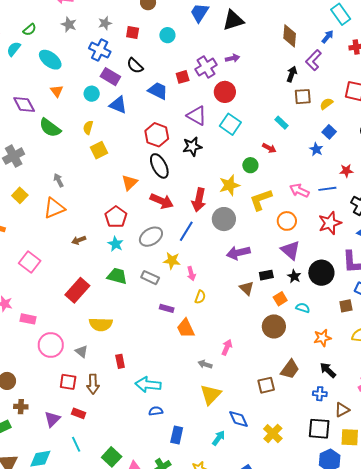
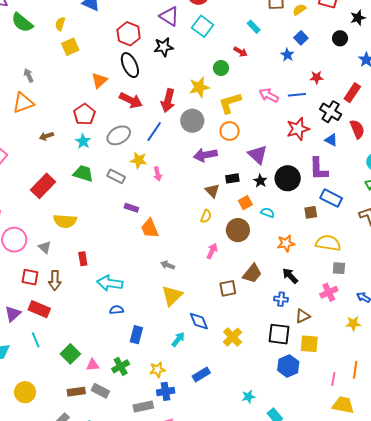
orange circle: (287, 221) -> (230, 131), moved
yellow semicircle: (200, 297) -> (206, 216), moved
pink arrow: (227, 347) -> (212, 251), moved
red rectangle: (79, 413) -> (39, 309), size x1.5

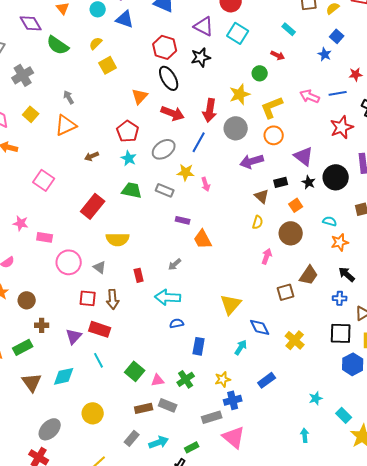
yellow semicircle: (60, 24) -> (96, 43), turned 32
cyan semicircle: (268, 213) -> (330, 221), moved
gray arrow: (168, 265) -> (175, 264), moved, turned -56

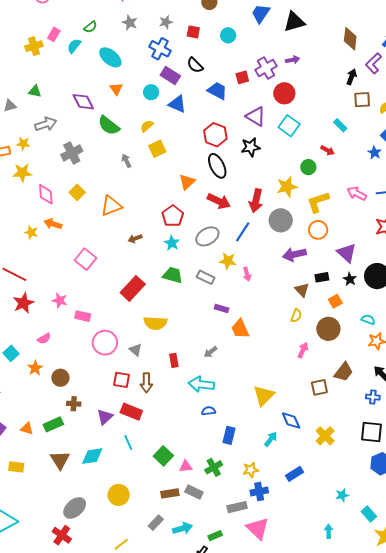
gray arrow: (69, 97) -> (126, 161), moved

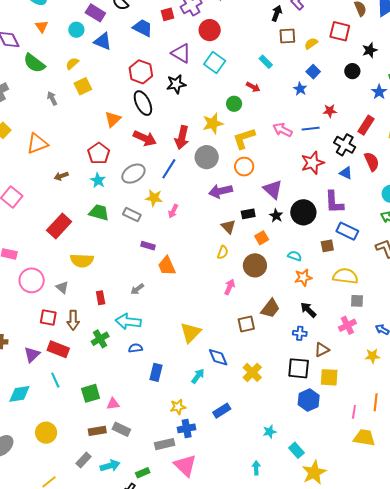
pink arrow: (247, 274) -> (173, 211), turned 40
green square: (163, 456) -> (91, 393), turned 30
green cross: (214, 467) -> (100, 339), moved

